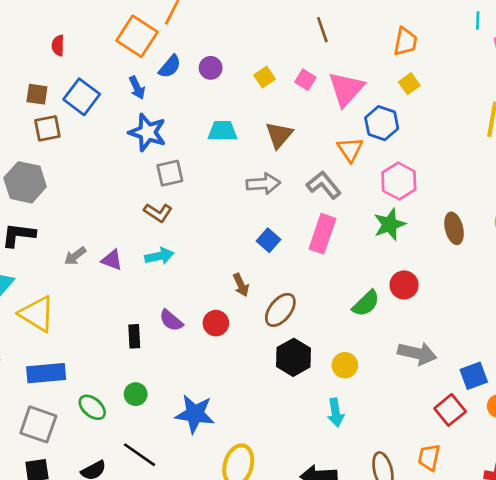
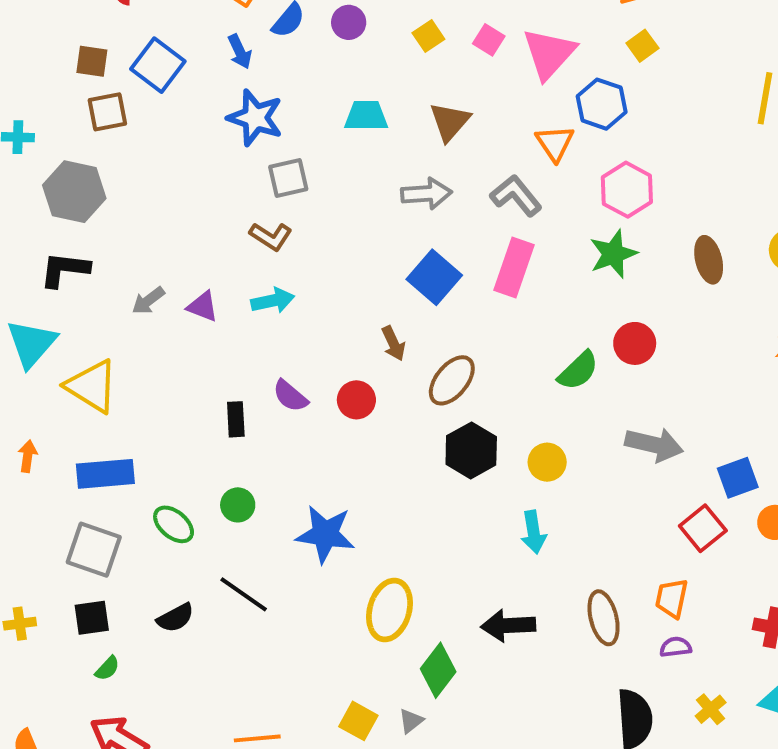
blue square: (269, 240) -> (434, 277), size x1.5

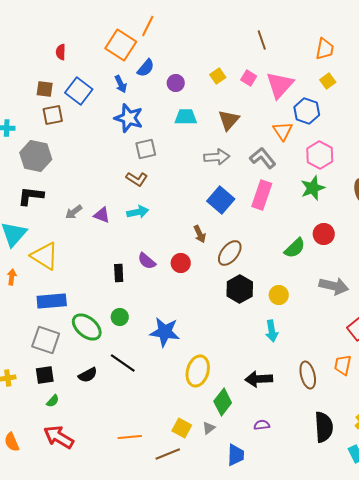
purple circle: (349, 22) -> (176, 83), moved
orange arrow: (28, 456) -> (12, 277), moved
green ellipse: (174, 524) -> (87, 327), size x1.4
purple semicircle: (676, 647) -> (262, 425), moved

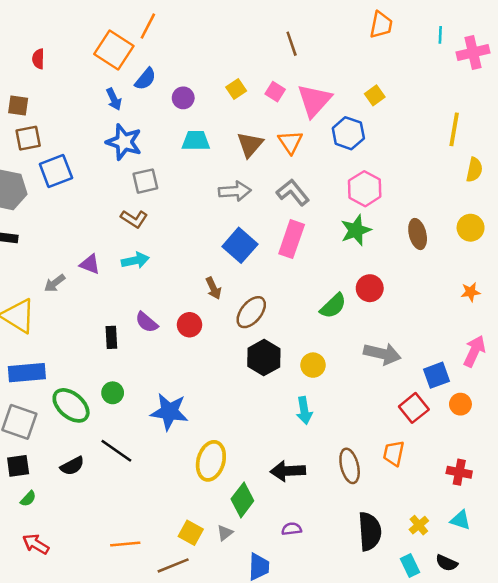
orange trapezoid: (325, 49) -> (381, 25), moved
blue square: (79, 91) -> (56, 171), moved, turned 32
orange triangle: (283, 131) -> (290, 142), moved
gray arrow: (74, 212) -> (55, 283), moved
red arrow: (59, 437) -> (36, 544), size x0.7

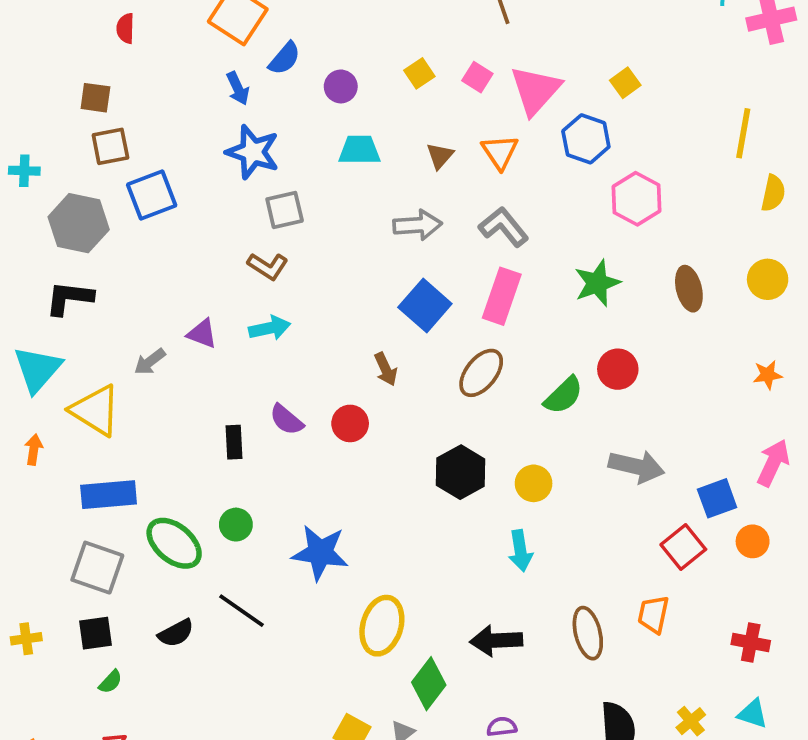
brown triangle: (250, 145) -> (440, 156), size x0.7
pink hexagon: (365, 189) -> (637, 199), moved
brown ellipse: (251, 312) -> (481, 373), moved

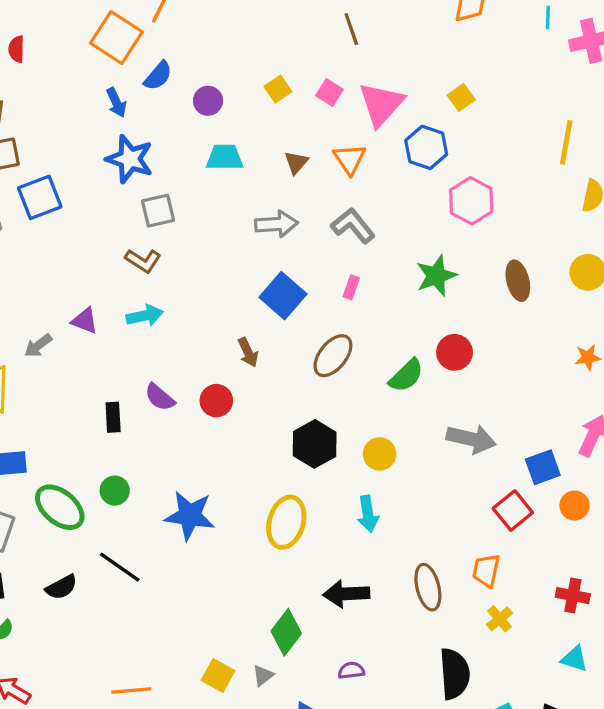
pink rectangle: (502, 296) -> (351, 287), size x0.5
yellow ellipse: (382, 626) -> (286, 522), moved
yellow cross: (691, 721) -> (500, 619), moved

